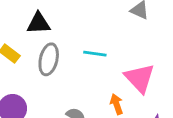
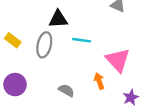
black triangle: (39, 23) -> (58, 19), moved

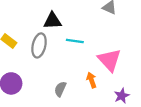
gray semicircle: (66, 90) -> (60, 89), turned -96

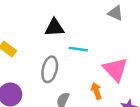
gray ellipse: (39, 45) -> (50, 69), moved

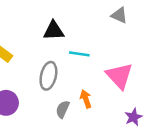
orange arrow: (96, 91) -> (86, 99), moved

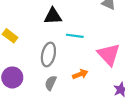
orange arrow: (86, 99) -> (80, 74), turned 88
gray semicircle: (63, 109) -> (51, 83), moved

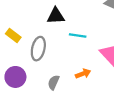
gray ellipse: (48, 54) -> (38, 49), moved

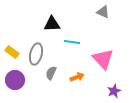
yellow rectangle: (13, 35) -> (12, 52), moved
gray semicircle: (54, 82) -> (51, 73), moved

